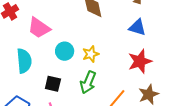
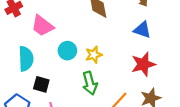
green arrow: (88, 82) -> (90, 83), turned -40
black square: (53, 84) -> (41, 84), moved

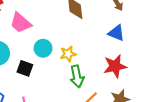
green arrow: (90, 83) -> (77, 76), moved
black square: (41, 84) -> (25, 68), moved

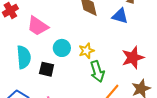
blue triangle: (116, 33) -> (120, 16), moved

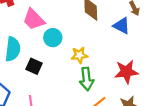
cyan circle: (62, 48) -> (53, 38), moved

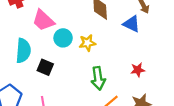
yellow star: (79, 55) -> (87, 43), moved
red star: (126, 72) -> (138, 70), size x0.6

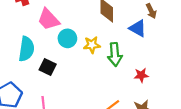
green arrow: (98, 78) -> (115, 54), moved

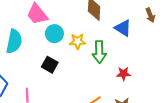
brown arrow: (151, 11) -> (150, 15), moved
black square: (48, 67) -> (50, 65), moved

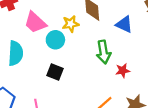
yellow star: (78, 41) -> (71, 24), moved
red star: (124, 74) -> (123, 71), moved

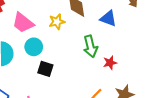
cyan circle: (55, 40) -> (34, 47), moved

